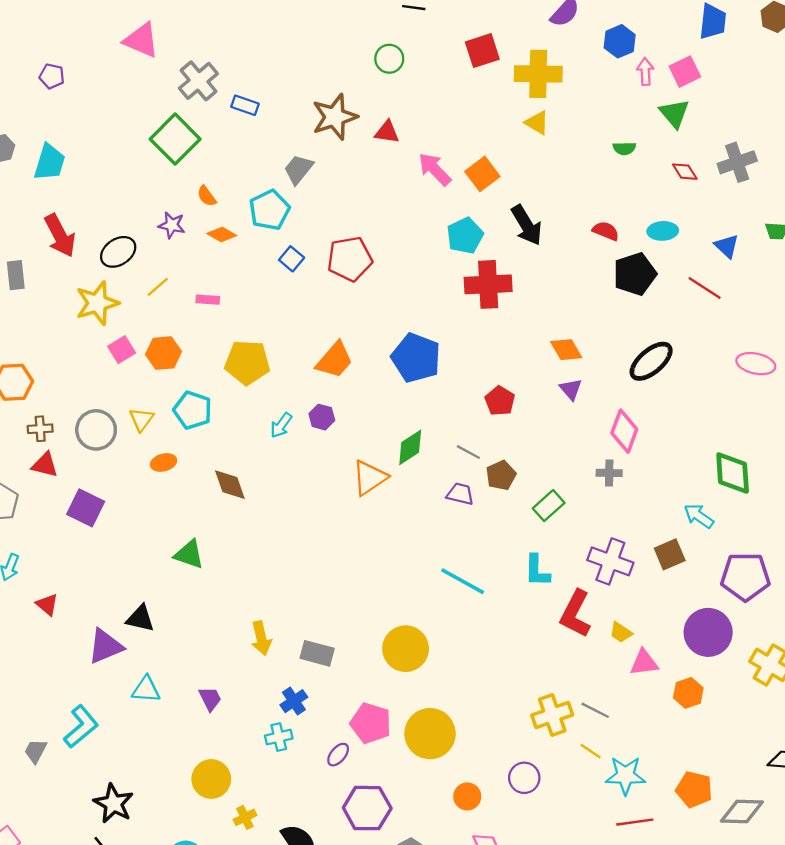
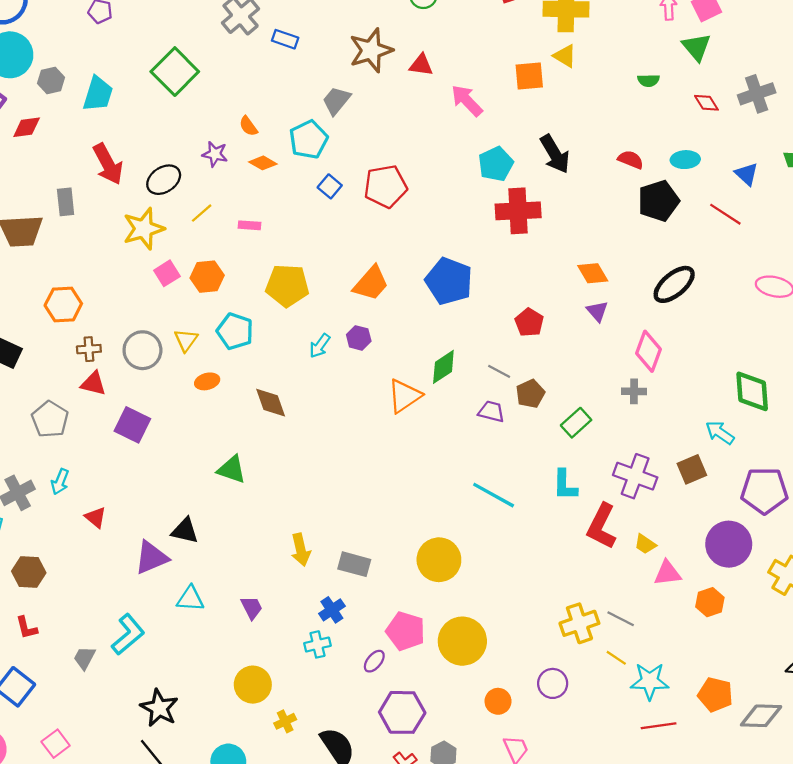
green square: (175, 139) -> (175, 72), moved
orange square: (482, 174) -> (529, 76), moved, turned 32

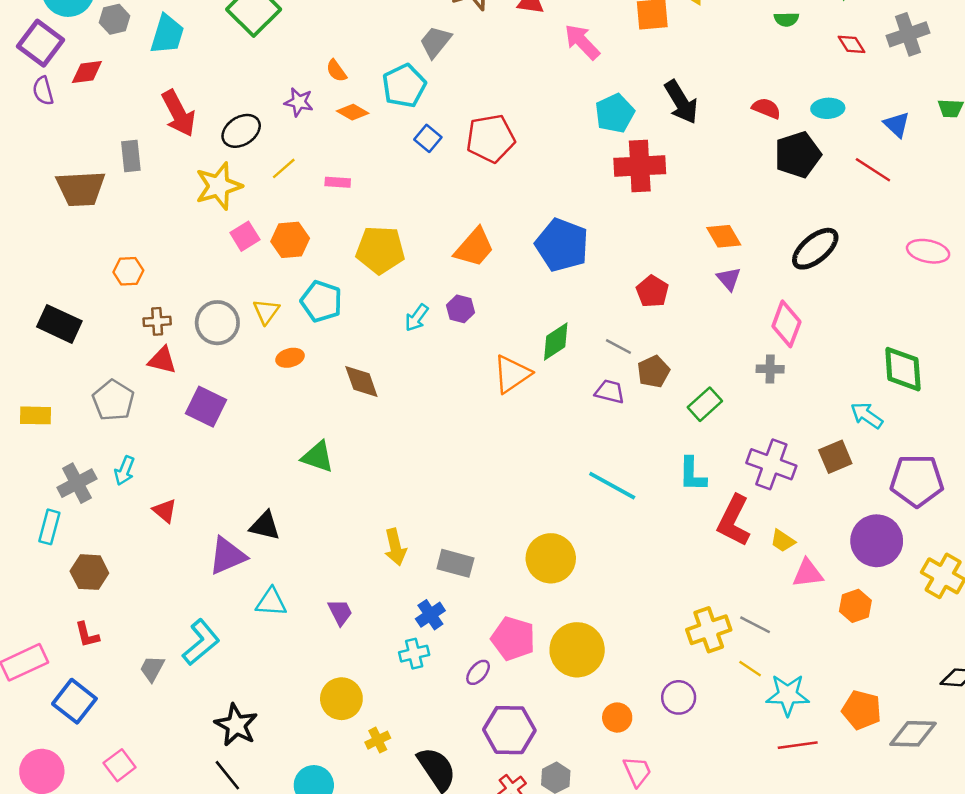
orange hexagon: (63, 304) -> (128, 271), size x0.7

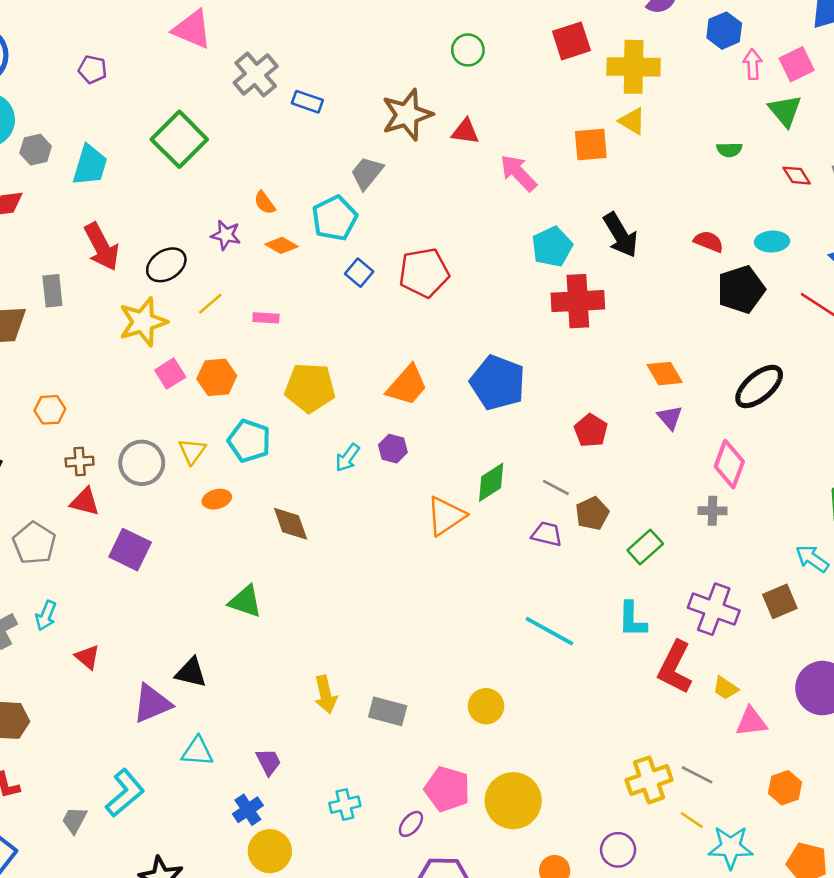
yellow circle: (551, 558) -> (486, 706), size x0.7
orange hexagon: (855, 606) -> (785, 788), moved
blue cross: (430, 615) -> (248, 810), moved

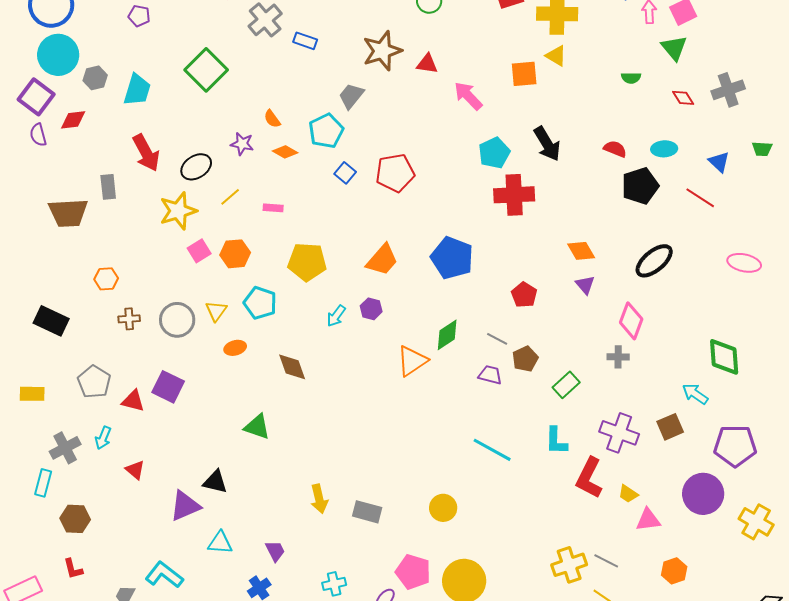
red triangle: (85, 502) -> (133, 401), moved
cyan L-shape: (125, 793) -> (164, 575), turned -102

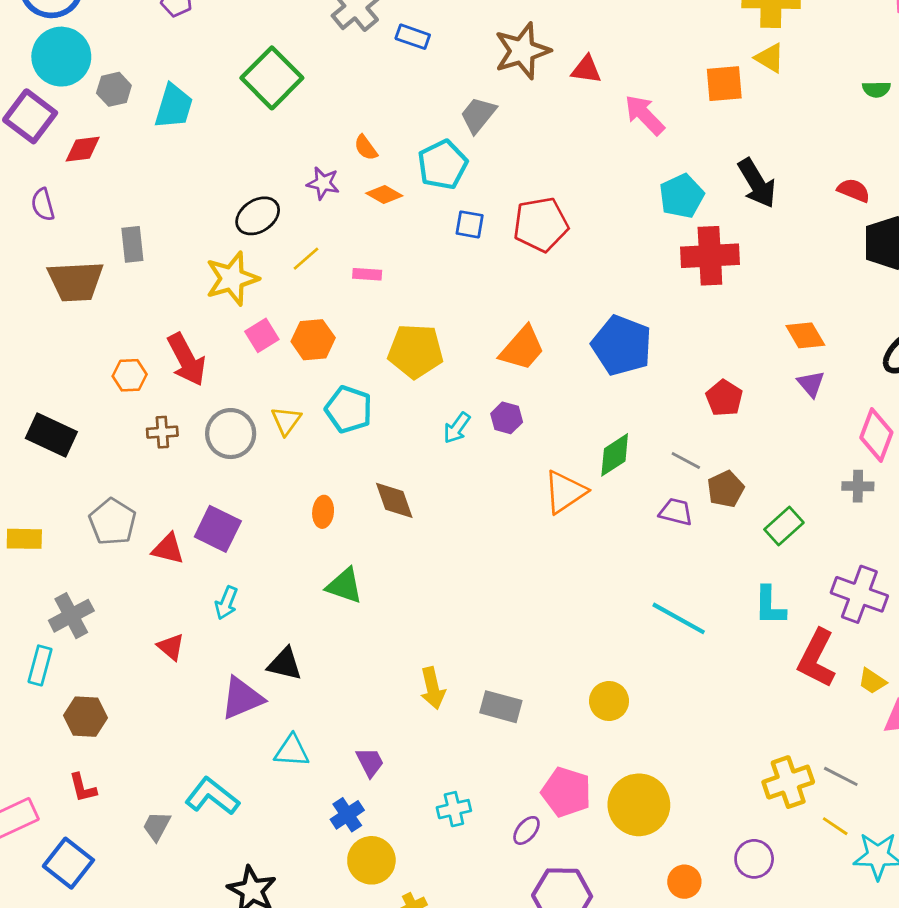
purple semicircle: (38, 135) -> (43, 205), moved
red arrow: (146, 153) -> (187, 360), moved
blue square: (345, 173) -> (470, 224), turned -30
orange ellipse: (235, 348) -> (323, 512), moved, turned -70
cyan arrow: (103, 438) -> (226, 603), moved

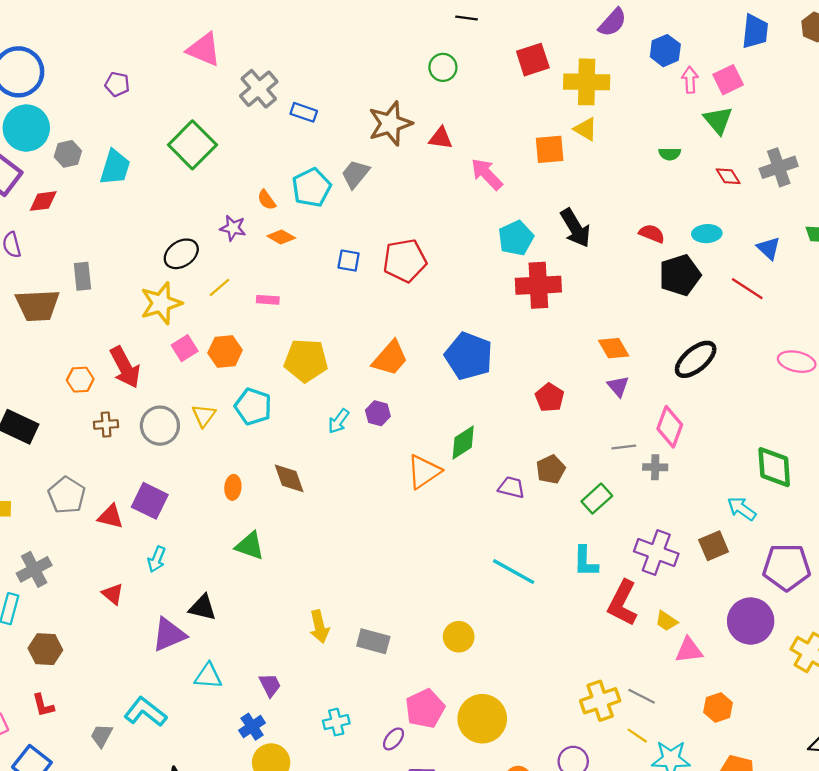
cyan pentagon: (443, 165) -> (312, 188), moved
gray line: (686, 461) -> (624, 447), moved, turned -35
pink pentagon: (566, 792) -> (425, 709), turned 30

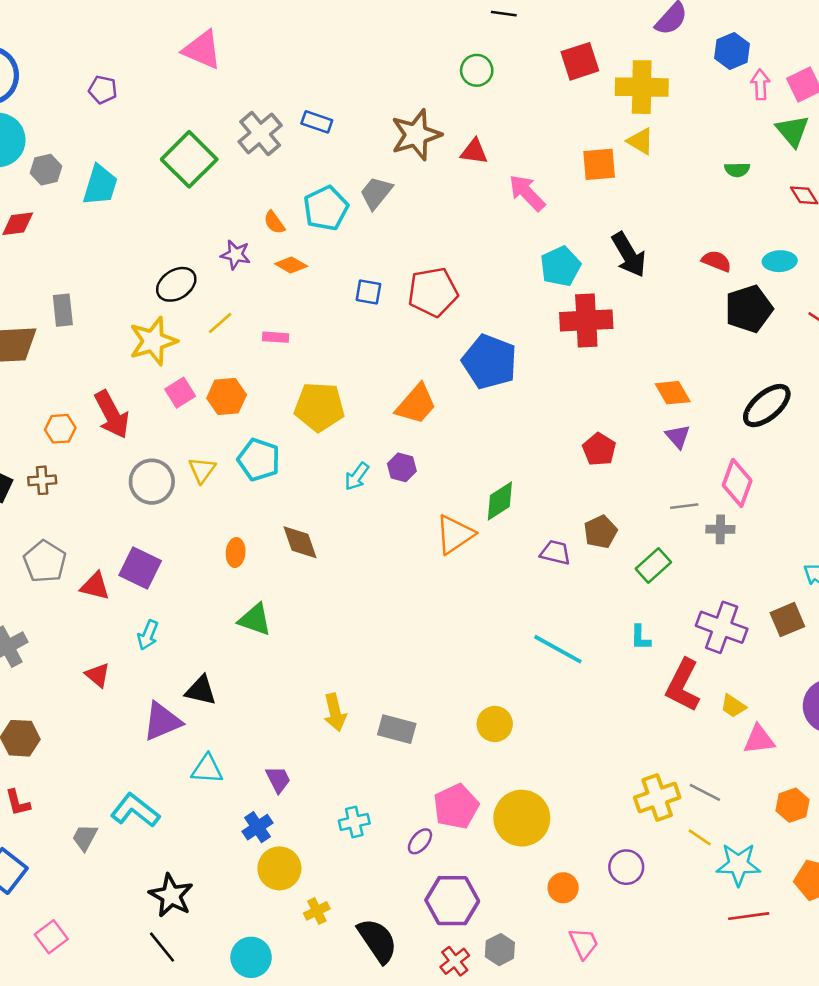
gray cross: (259, 89) -> (260, 133), moved
blue pentagon: (469, 356) -> (490, 362), moved
brown cross: (106, 424) -> (42, 480), moved
cyan L-shape: (586, 561) -> (640, 638), size x0.7

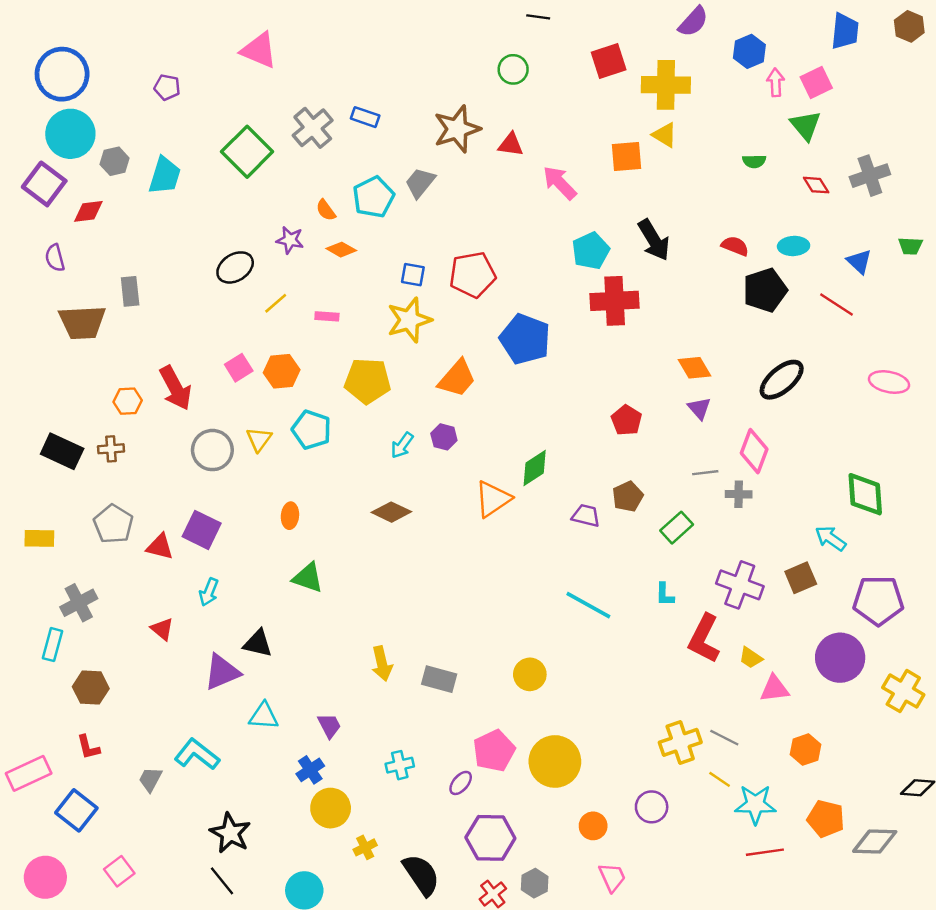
yellow star: (153, 341) -> (409, 320), moved
brown diamond: (300, 542) -> (391, 512), moved, turned -45

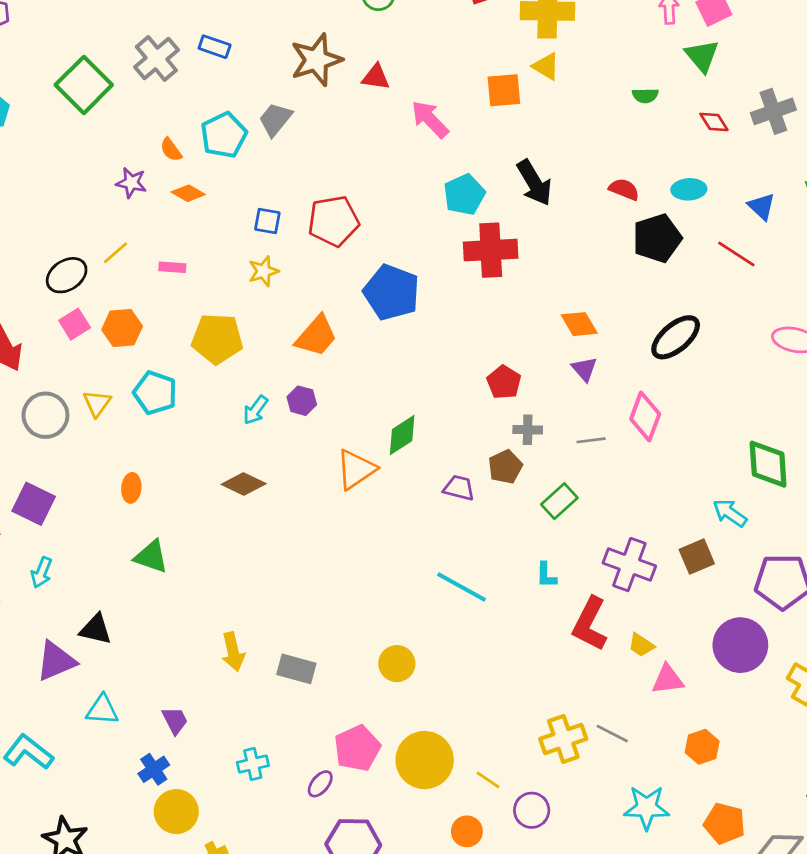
black ellipse: (235, 267) -> (67, 275), moved
yellow star: (409, 320) -> (263, 271), size x0.6
gray cross: (739, 494) -> (528, 430), moved
yellow line: (720, 779) -> (488, 780), moved

